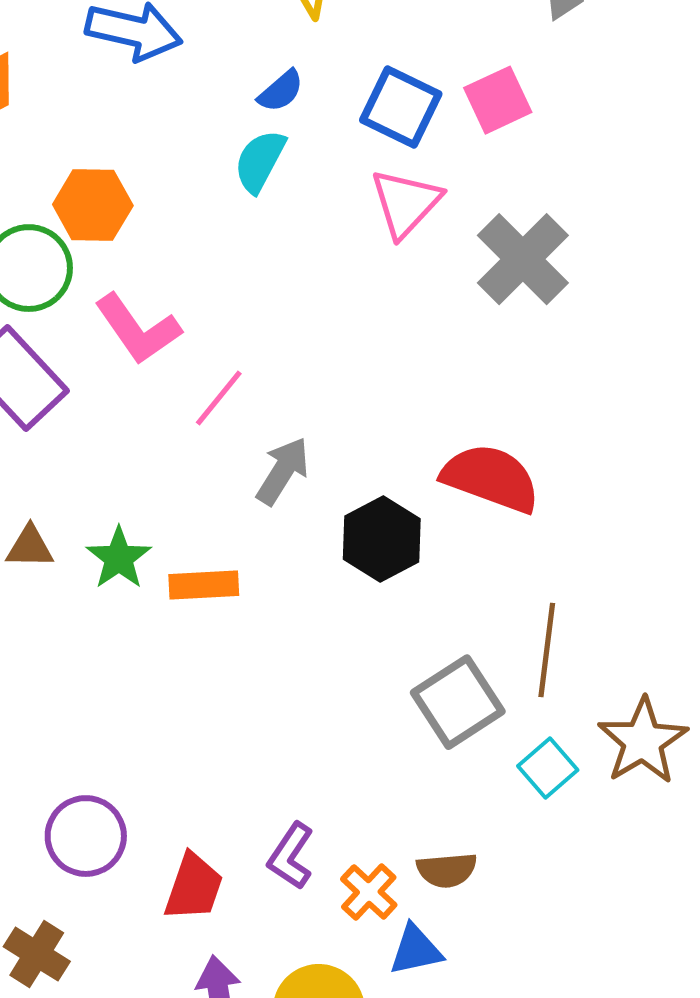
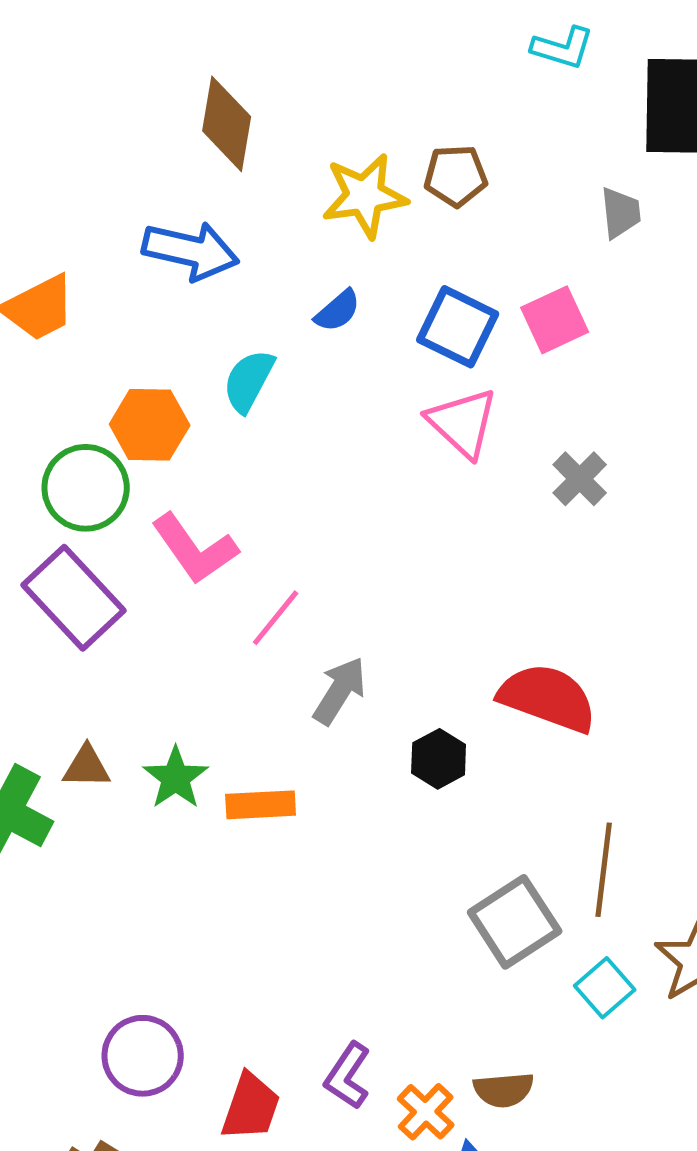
cyan semicircle: (260, 161) -> (249, 381), moved
pink triangle: (406, 203) -> (463, 423), turned -30
gray cross: (523, 259) -> (580, 479), size x0.6
black hexagon: (382, 539) -> (439, 759), size x0.7

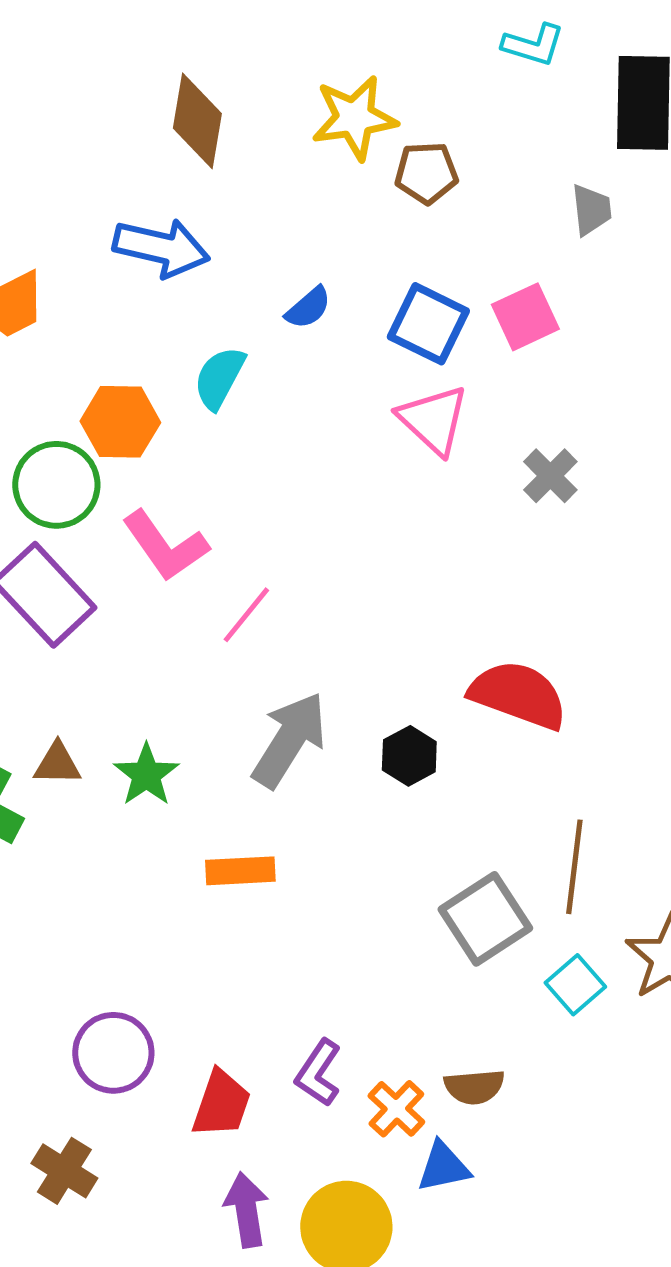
yellow star: (365, 196) -> (354, 118), moved
gray arrow: (340, 691) -> (289, 740), moved, size x1.4
orange rectangle: (261, 805) -> (240, 871), moved

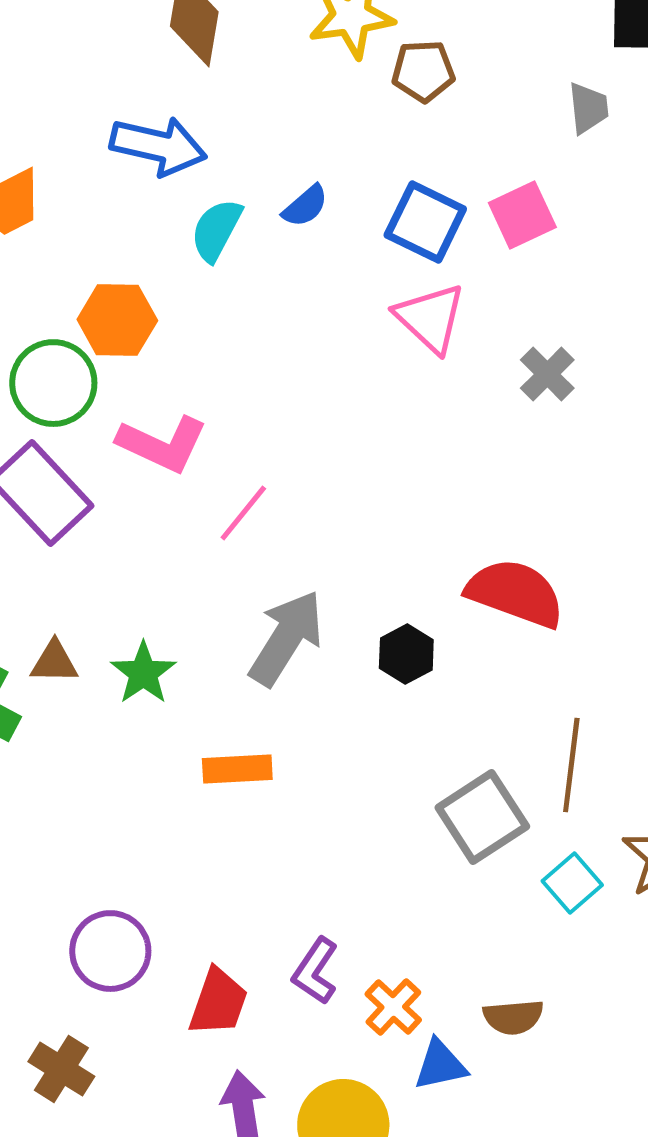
cyan semicircle: (219, 378) -> (216, 230), moved
pink L-shape: (165, 546) -> (162, 444), turned -30
brown semicircle: (474, 1087) -> (513, 1017), moved

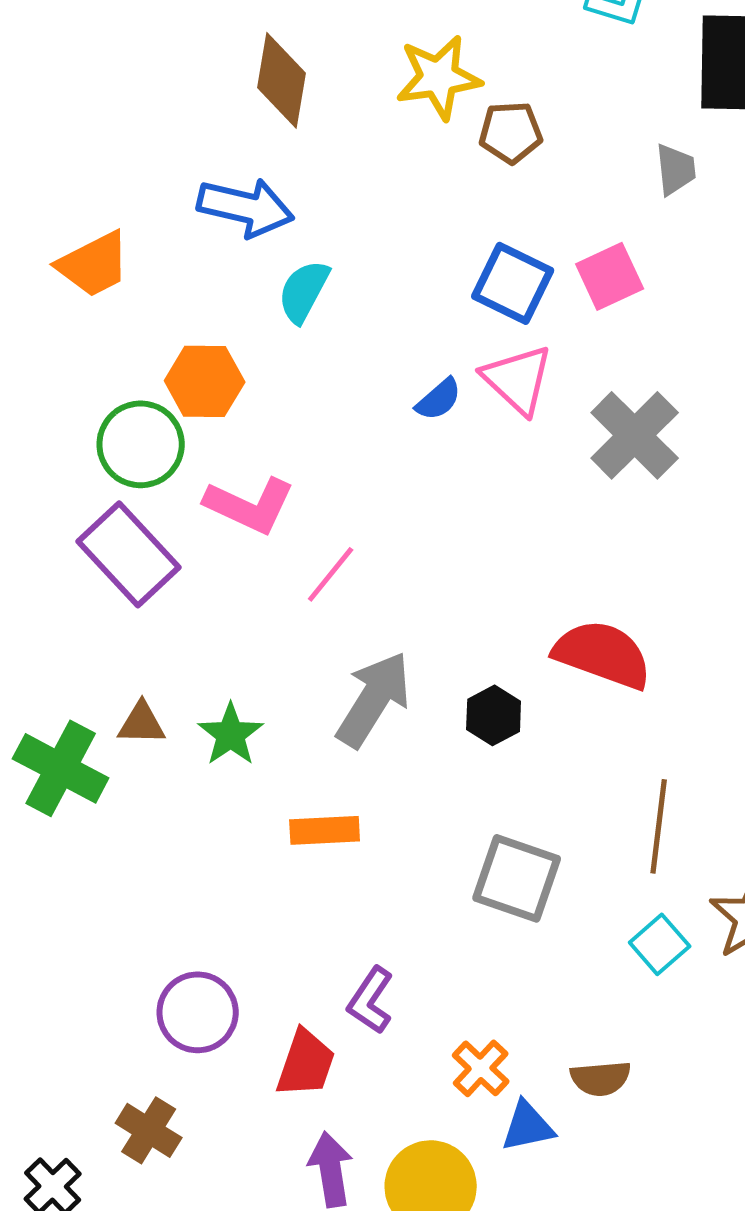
blue semicircle: (305, 206) -> (439, 399), moved
gray cross: (547, 374) -> (635, 435), size x1.6
gray square: (482, 817) -> (517, 878), moved, turned -38
purple L-shape: (315, 971) -> (371, 1000), moved

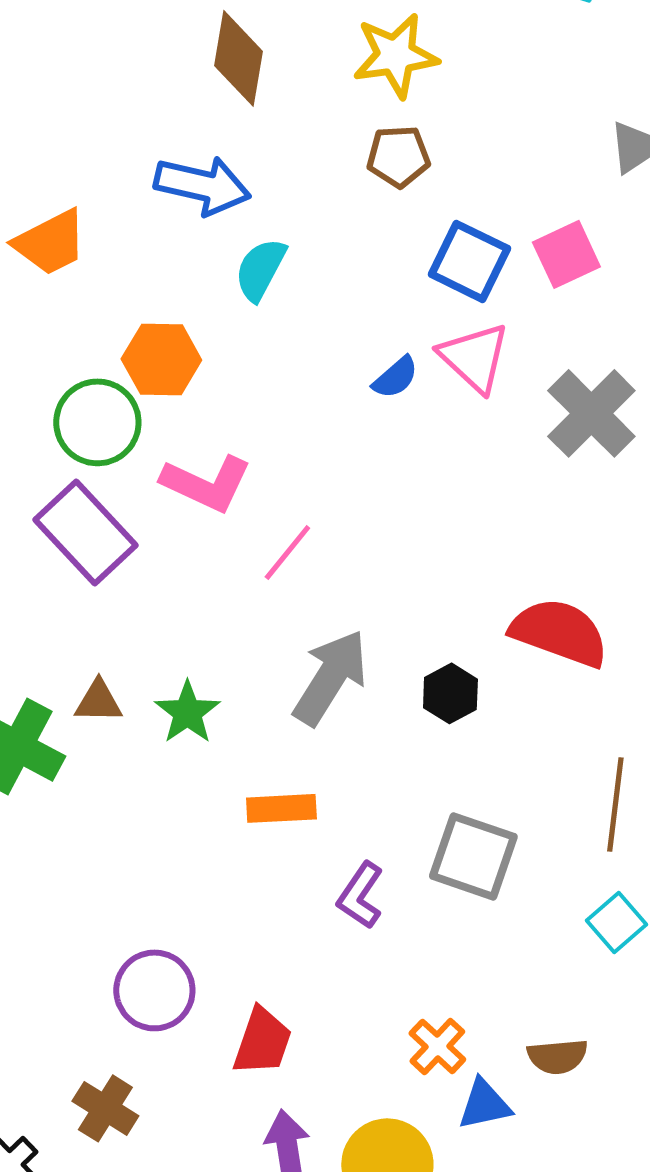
brown pentagon: (511, 132) -> (398, 156), moved
purple L-shape: (371, 1000) -> (360, 895), moved

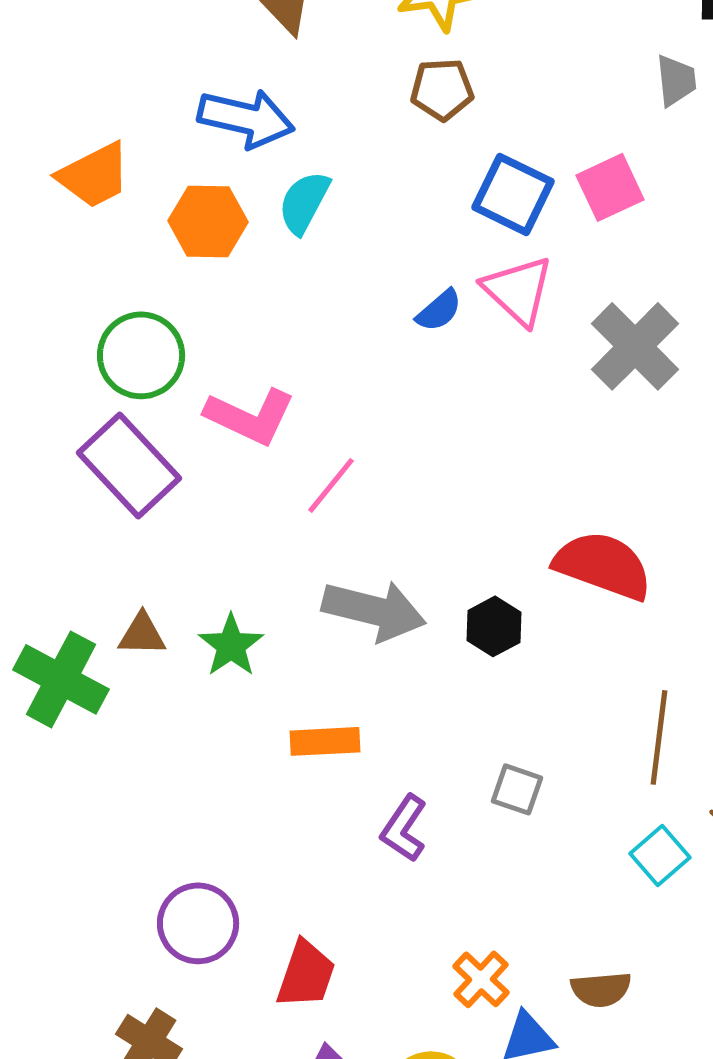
orange hexagon: (161, 359) -> (208, 221), moved
gray arrow: (330, 677) -> (374, 610), turned 72
gray square: (473, 856) -> (517, 789), size x0.6

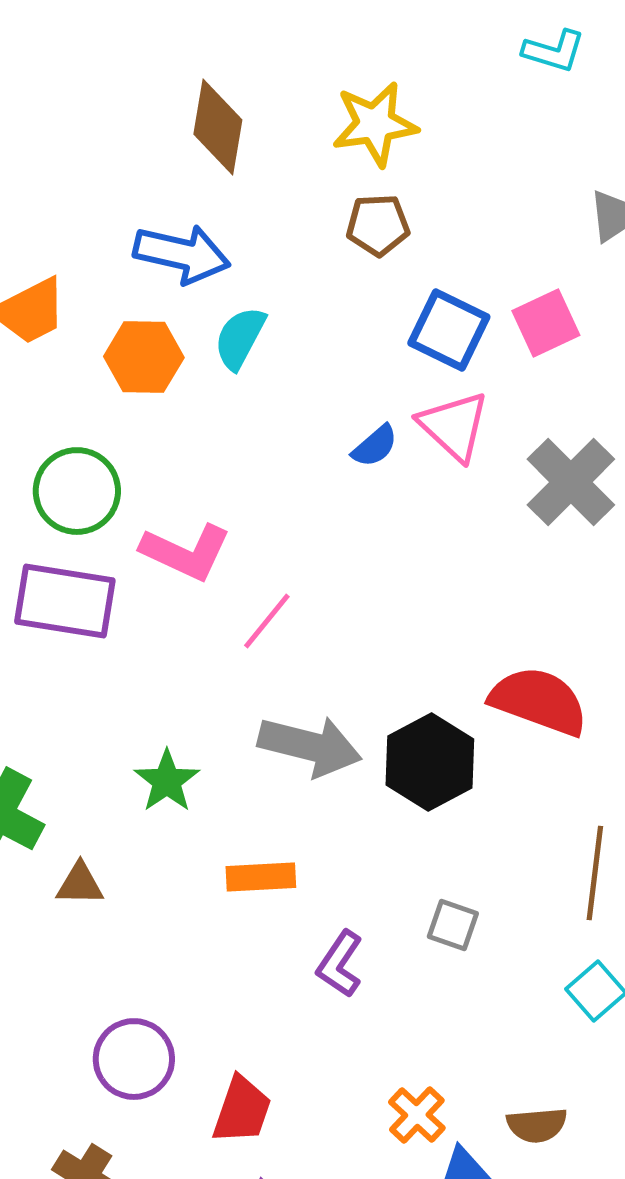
purple rectangle: (129, 465) -> (65, 601), turned -38
black hexagon: (494, 626) -> (430, 762), size x1.6
brown triangle: (142, 634) -> (80, 884), moved

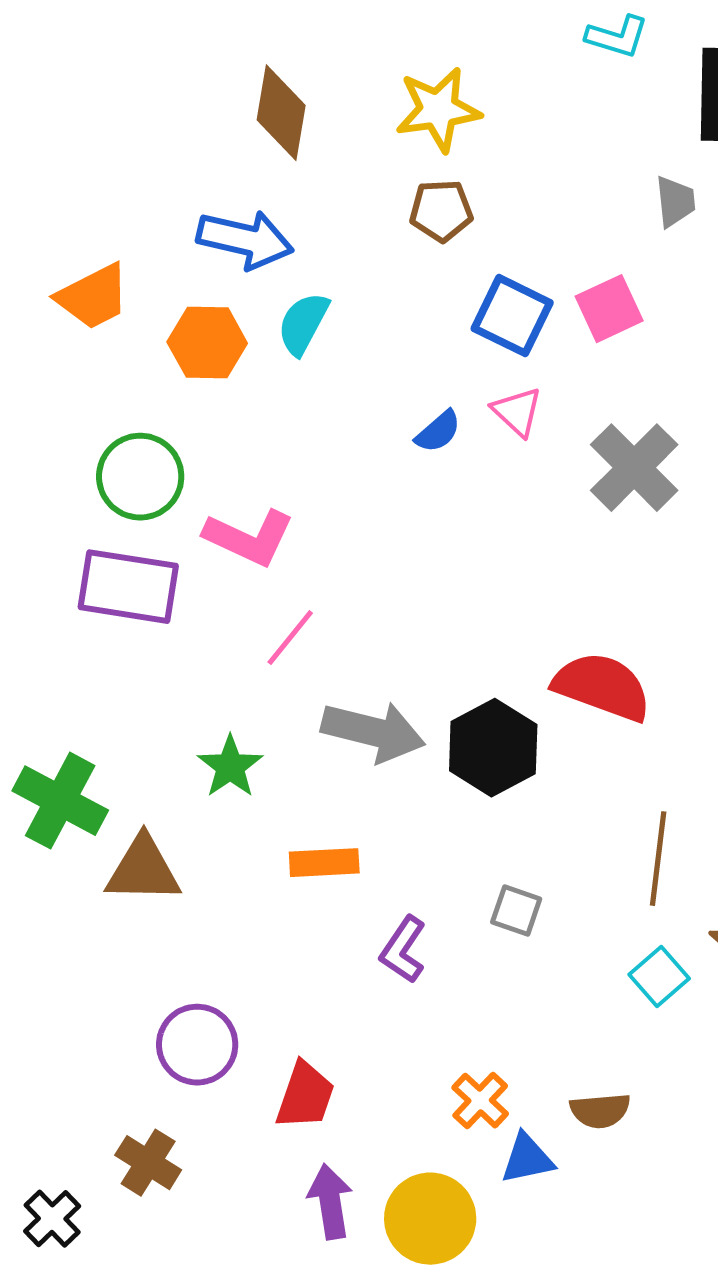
pink triangle: (454, 426) -> (517, 412), size x0.7
pink line: (267, 621) -> (290, 638), moved
brown triangle: (80, 884) -> (143, 870), size x1.6

